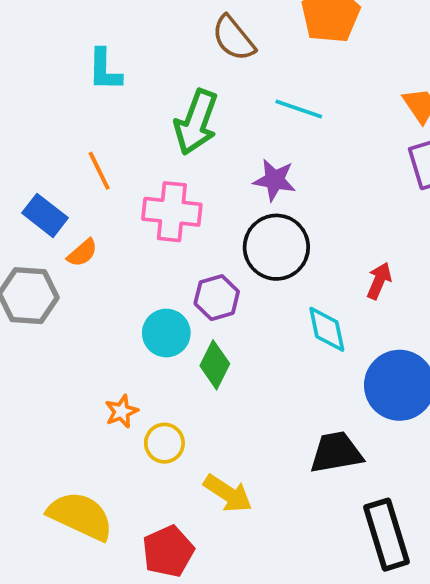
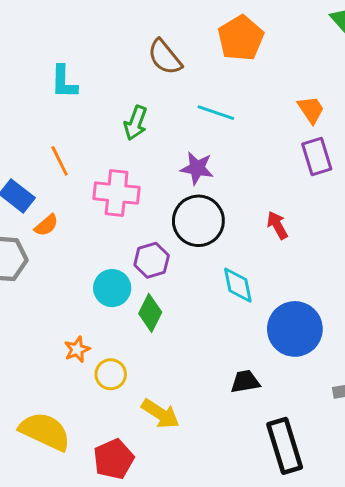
green arrow: (196, 122) -> (136, 123), size x0.7
red arrow: (379, 281) -> (277, 225), moved, turned -52
black trapezoid: (336, 452) -> (245, 382), size x0.7

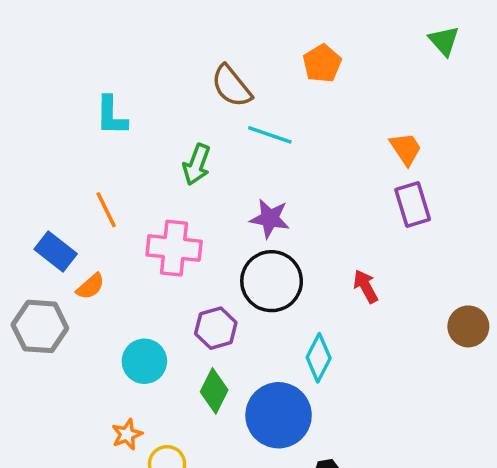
orange pentagon: (241, 38) -> (322, 63), size x0.7
cyan line: (216, 113) -> (270, 135), moved
cyan diamond: (238, 285) -> (319, 358), turned 39
cyan circle: (112, 288) -> (144, 361), moved
blue circle: (295, 329) -> (279, 415), moved

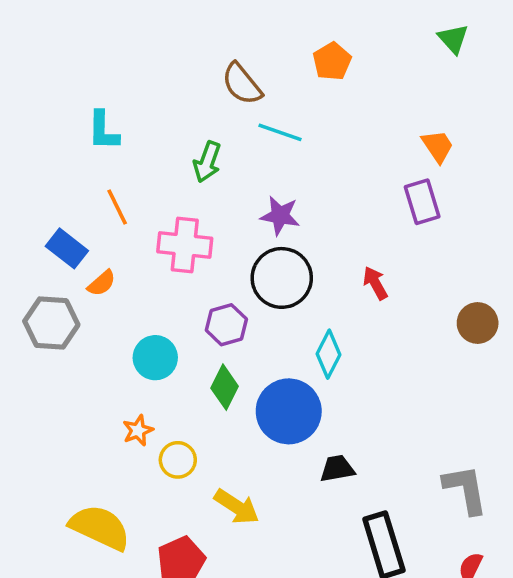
cyan L-shape: (111, 116) -> (103, 131), moved
orange trapezoid: (406, 149) -> (438, 146), moved

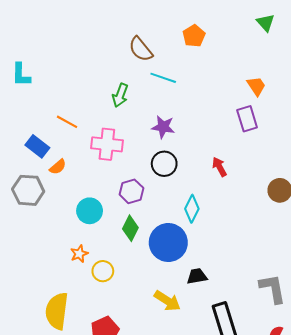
cyan L-shape: (103, 131) -> (21, 75), moved
orange line: (117, 207) -> (67, 122), turned -35
black circle: (282, 278) -> (164, 164), size x0.7
yellow arrow: (237, 507) -> (167, 301), moved
yellow semicircle: (100, 527) -> (57, 311), turned -108

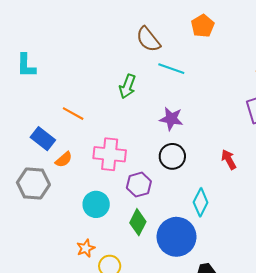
pink cross: (107, 144) -> (110, 154), moved

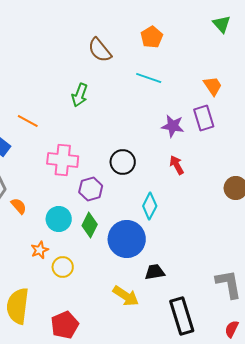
cyan line: (171, 69) -> (149, 78), moved
purple star: (171, 119) -> (173, 126), moved
orange semicircle: (64, 159) -> (19, 206), moved, turned -90
cyan circle: (96, 204) -> (59, 219), moved

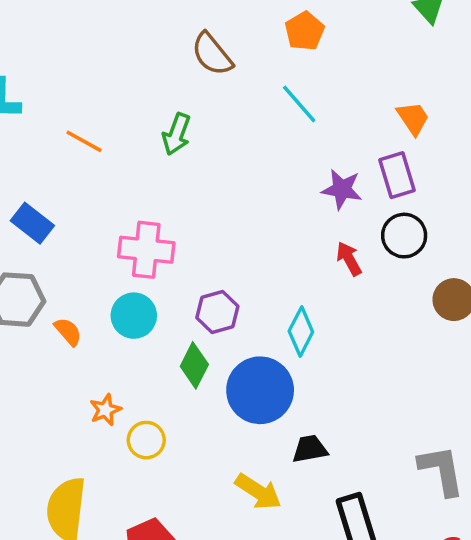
cyan line: (149, 78) -> (299, 104), turned 30
orange line: (28, 121) -> (84, 141), moved
black circle: (123, 162) -> (404, 236), moved
purple hexagon: (91, 189) -> (217, 312), moved
cyan circle: (59, 219) -> (134, 316), moved

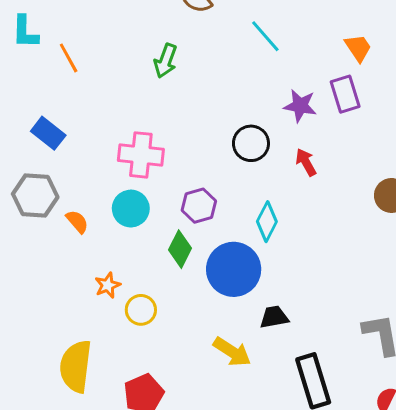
orange line: (84, 141) -> (69, 58), moved, turned 32
black circle: (404, 236) -> (251, 143), moved

